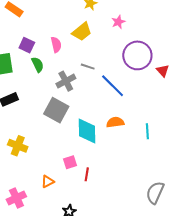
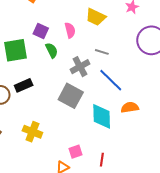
yellow trapezoid: (82, 32) -> (96, 17), turned 65
blue line: (113, 86) -> (111, 80), moved
pink square: (70, 162) -> (76, 152), moved

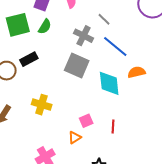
green semicircle: (52, 50) -> (45, 27), moved, turned 63
gray line: (102, 52) -> (104, 19), turned 32
gray cross: (80, 67) -> (84, 36), turned -30

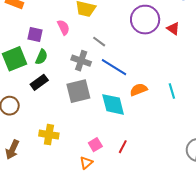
black rectangle: (29, 59) -> (39, 82), moved
gray square: (77, 65) -> (78, 91), turned -30
red line: (113, 127) -> (123, 147), turned 32

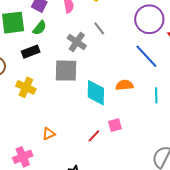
blue line: (114, 67) -> (146, 56), moved
yellow cross: (49, 135) -> (26, 87), moved
pink square: (95, 145) -> (115, 125), moved
orange triangle: (86, 163) -> (49, 134), moved

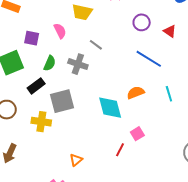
purple circle: (149, 19) -> (142, 22), size x0.6
green semicircle: (40, 28) -> (50, 63), moved
gray square: (66, 71) -> (62, 101), moved

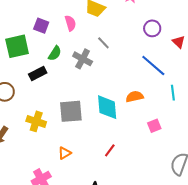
cyan line: (169, 94) -> (173, 93), moved
gray square: (62, 101) -> (71, 111), moved
yellow cross: (41, 122) -> (36, 121), moved
pink square: (137, 134) -> (154, 126), moved

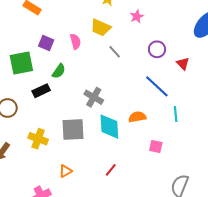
gray line: (103, 43) -> (115, 52), moved
gray cross: (83, 59) -> (94, 97), moved
pink square: (154, 126) -> (156, 147), turned 32

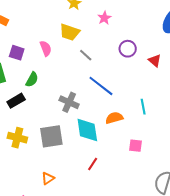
blue line: (157, 86) -> (101, 86), moved
cyan line: (176, 114) -> (143, 107), moved
yellow cross: (38, 139) -> (17, 138), moved
red line: (111, 170) -> (93, 164), moved

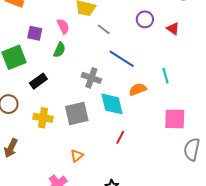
green semicircle: (32, 80) -> (59, 50), moved
pink square: (135, 146) -> (175, 119), moved, size x1.6

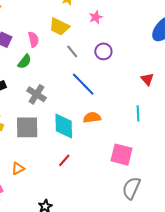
purple circle: (145, 19) -> (103, 51), moved
red triangle: (173, 29) -> (147, 79), moved
cyan line: (165, 76) -> (138, 113), moved
gray cross: (91, 78) -> (36, 94), moved

